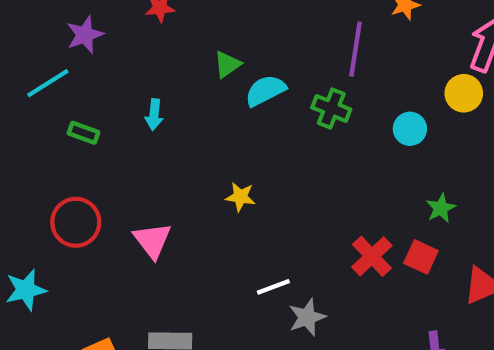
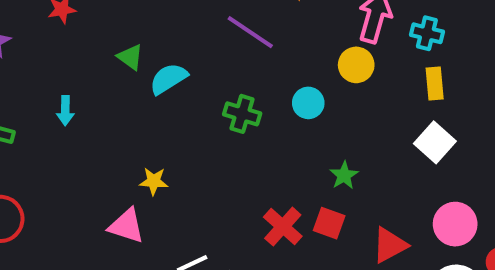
purple line: (356, 49) -> (250, 32), turned -60
green triangle: (227, 64) -> (130, 57), turned -44
green cross: (331, 108) -> (242, 114), moved
pink triangle: (152, 240) -> (126, 226), moved, turned -30

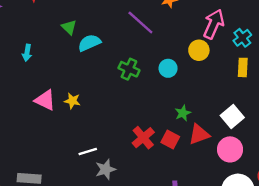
cyan cross: (427, 33) -> (242, 38), turned 30
white square: (435, 142) -> (232, 116), moved
pink circle: (455, 224) -> (230, 149), moved
pink triangle: (126, 226) -> (45, 100), moved
red triangle: (390, 245) -> (199, 134), moved

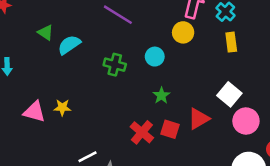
green star: (183, 113) -> (161, 95), moved
pink circle: (230, 149) -> (246, 121), moved

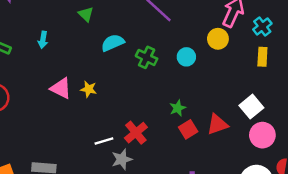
cyan semicircle: (69, 45) -> (113, 43), moved
green star: (161, 95) -> (178, 108), moved
red square: (170, 129) -> (188, 129), turned 30
red cross: (142, 132) -> (136, 133), moved

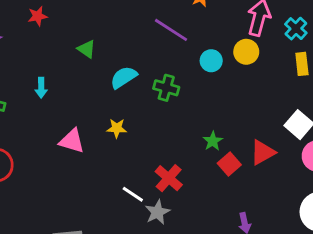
cyan circle: (186, 57) -> (211, 61), moved
yellow star: (89, 89) -> (117, 128), moved
white line: (104, 141) -> (133, 194), turned 60

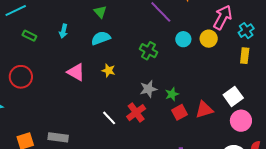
cyan semicircle: (124, 77) -> (101, 38), moved
gray star: (157, 212) -> (148, 89), moved

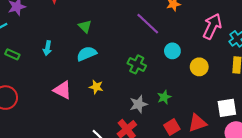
yellow circle: (209, 39) -> (199, 67), moved
green star: (172, 94) -> (164, 97), moved
white square: (233, 96) -> (227, 108), turned 30

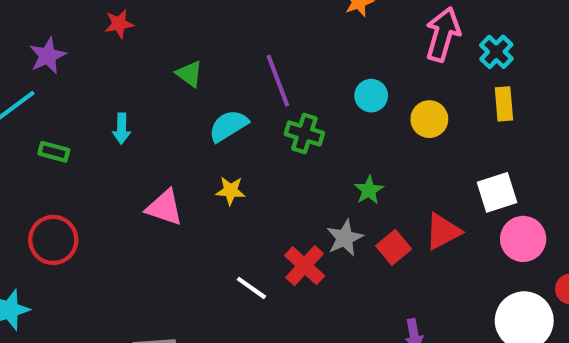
purple line: (148, 24) -> (278, 81), moved, turned 35
cyan semicircle: (87, 54) -> (228, 126), moved
gray star: (138, 104) -> (345, 238), moved

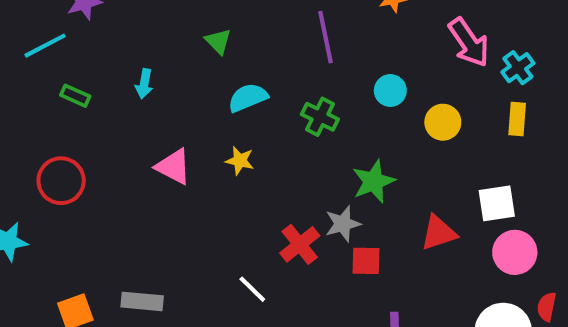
pink arrow: (443, 34) -> (469, 42), turned 120
purple line: (278, 81) -> (325, 37), moved
green star: (369, 190) -> (373, 181), size x1.5
red square: (394, 247) -> (366, 261), moved, turned 32
white line: (251, 288) -> (252, 289), moved

